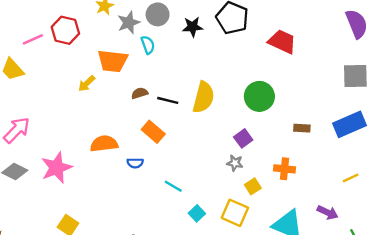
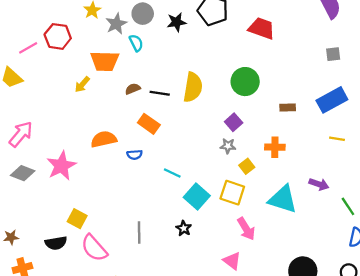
gray square: (355, 76) -> (333, 54), size x0.6
yellow line: (351, 178) -> (337, 139), moved, turned 40
cyan square: (197, 213) -> (197, 196), size x1.6

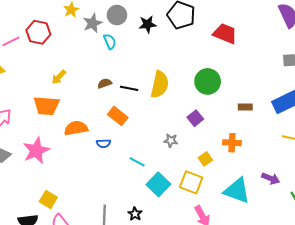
orange trapezoid: (105, 61) -> (46, 106), moved
gray star: (228, 146) -> (171, 141), moved
black star: (184, 228) -> (135, 214), moved

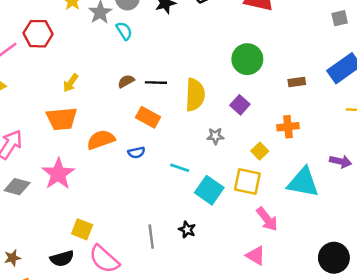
yellow semicircle: (160, 84) -> (195, 95), moved

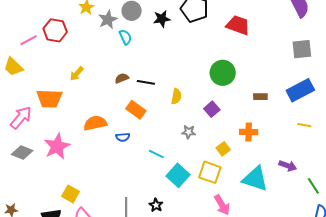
gray square: (340, 18) -> (302, 49), size x1.5
yellow semicircle: (195, 95) -> (176, 96), size x0.6
orange trapezoid: (62, 119) -> (49, 99), moved

